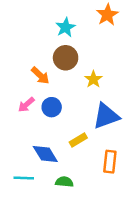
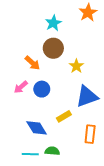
cyan line: (24, 178) -> (30, 154), moved

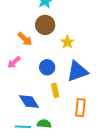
blue circle: (42, 89) -> (47, 67), moved
yellow rectangle: (64, 116) -> (55, 90), turned -72

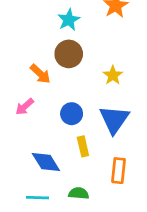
yellow star: (67, 42) -> (113, 75), moved
blue triangle: (77, 71) -> (114, 119), turned -35
green semicircle: (44, 124) -> (79, 193), moved

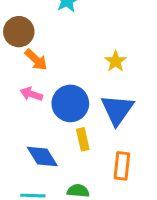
brown circle: (69, 54) -> (19, 32), moved
pink arrow: (25, 107) -> (31, 94), moved, turned 60
blue circle: (72, 114) -> (70, 103), size x1.5

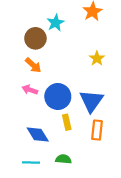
brown circle: (19, 32) -> (35, 38), moved
yellow star: (116, 61) -> (97, 58), moved
orange rectangle: (122, 166) -> (97, 130), moved

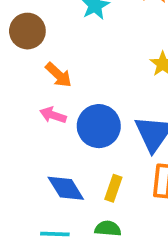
brown circle: (35, 38) -> (27, 31), moved
yellow rectangle: (67, 122) -> (113, 188), moved, turned 32

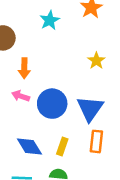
orange arrow: (59, 75) -> (24, 68), turned 48

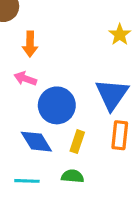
blue circle: (52, 104) -> (57, 105), moved

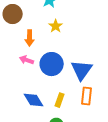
yellow star: (120, 35) -> (56, 26), moved
blue circle: (57, 105) -> (52, 64), moved

